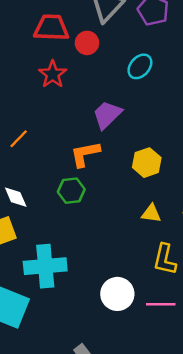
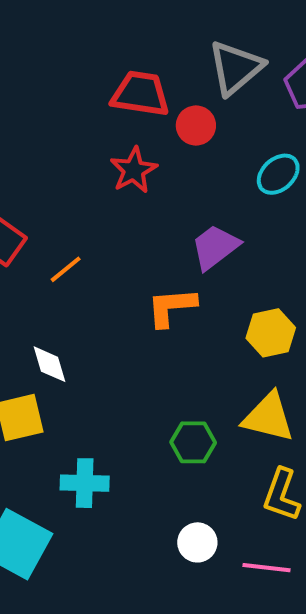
green hexagon: (71, 191) -> (193, 442), moved
yellow triangle: (151, 213) -> (268, 417), size x1.6
cyan cross: (45, 266) -> (85, 483), size x0.7
white circle: (117, 294) -> (197, 542), size x0.7

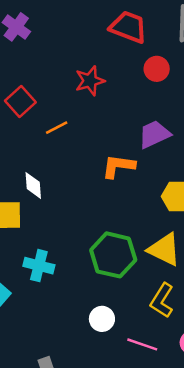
red circle: (196, 125) -> (157, 69), moved
red star: (134, 170) -> (90, 81), moved
green hexagon: (193, 442) -> (113, 255), size x1.6

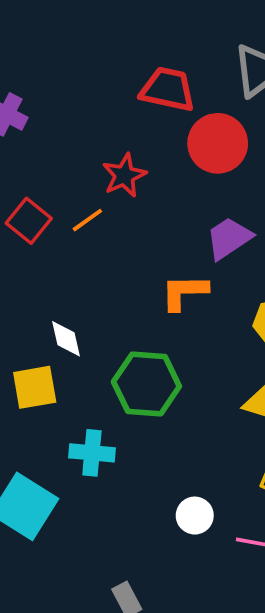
red circle: (157, 69) -> (218, 143), size x1.6
orange line: (57, 128) -> (87, 220), moved
green hexagon: (113, 255) -> (146, 384), moved

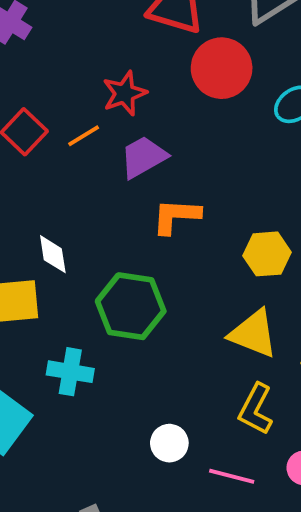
purple trapezoid: (229, 238) -> (143, 157), moved

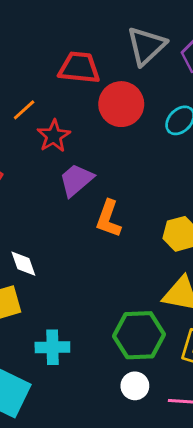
orange line: (84, 136) -> (24, 110), moved
orange L-shape: (176, 216) -> (108, 219), turned -63
green hexagon: (131, 306) -> (139, 335), moved

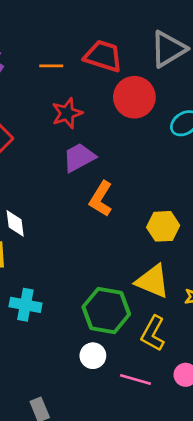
orange line: (24, 110) -> (51, 66), moved, turned 30

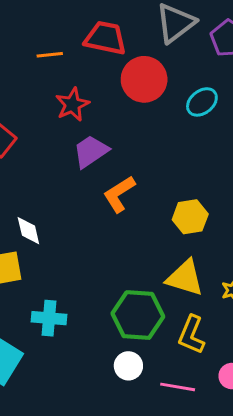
orange L-shape: (101, 199) -> (119, 194), turned 32

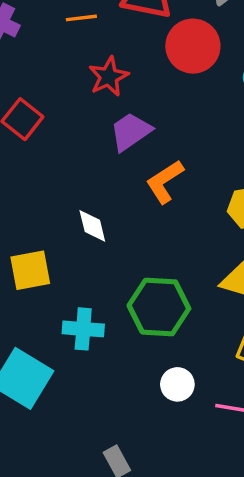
white diamond: (28, 231) -> (92, 226), moved
green hexagon: (138, 315) -> (159, 307), moved

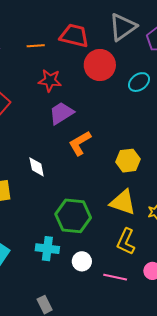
red star: (109, 77) -> (50, 81), turned 30
cyan cross: (83, 329) -> (47, 249), moved

